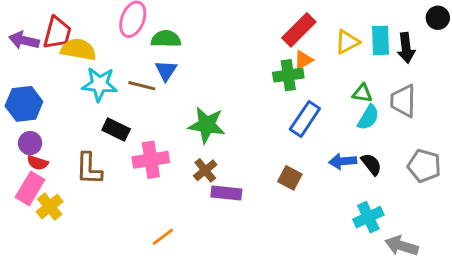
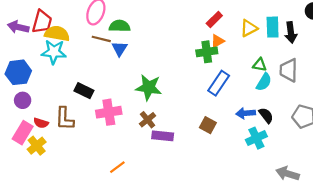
red rectangle: (299, 30) -> (214, 20), size x0.7
cyan star: (99, 84) -> (54, 52), moved
brown line: (142, 86) -> (101, 39), moved
red semicircle: (38, 163) -> (41, 123), moved
cyan cross: (368, 217) -> (256, 138), moved

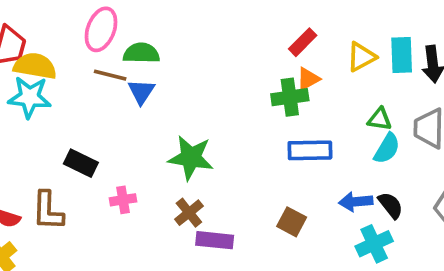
blue rectangle: (219, 83) -> (310, 150), turned 55
pink cross: (109, 112) -> (123, 200), size x0.6

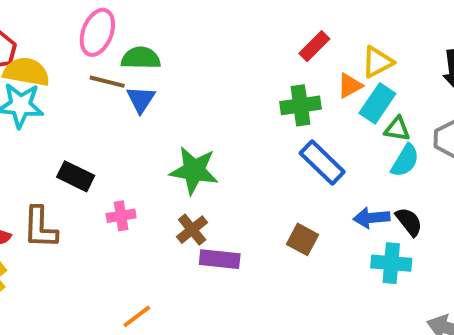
cyan rectangle: (402, 55) -> (377, 103), moved, turned 36
orange triangle: (308, 79) -> (350, 86), moved
blue rectangle: (310, 150) -> (322, 163), turned 45
cyan cross: (374, 244) -> (391, 263), turned 30

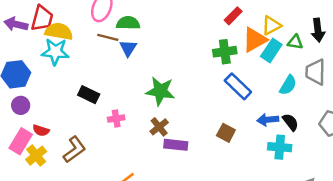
orange triangle: (350, 86) -> (255, 40), size x1.6
green triangle: (397, 129) -> (295, 42), moved
brown L-shape: (40, 228) -> (74, 150), moved, turned -128

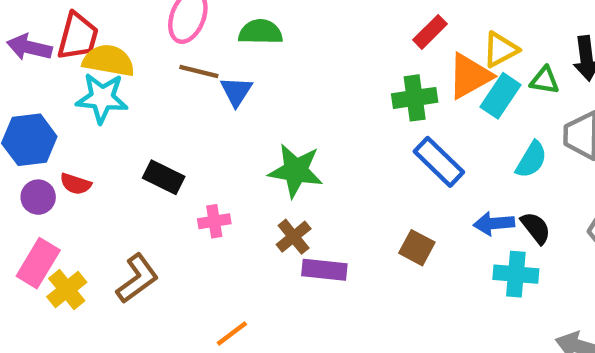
green semicircle: (128, 23) -> (261, 32), moved
red semicircle: (41, 130) -> (76, 184), moved

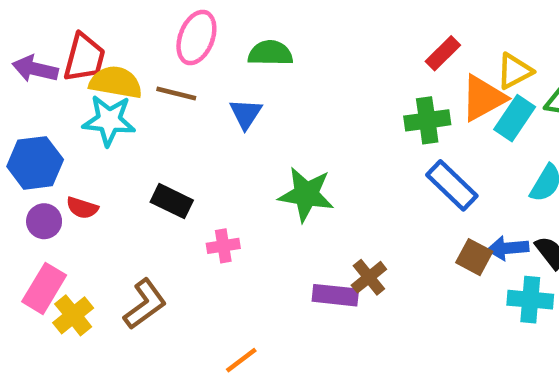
brown line: (199, 72) -> (176, 94), moved
brown cross: (294, 237) -> (369, 277), moved
brown square: (417, 248) -> (474, 257), moved

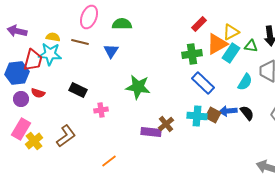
red trapezoid: (84, 58) -> (33, 60), moved
yellow semicircle: (116, 82) -> (53, 37), size x0.6
cyan cross: (530, 300) -> (197, 116), moved

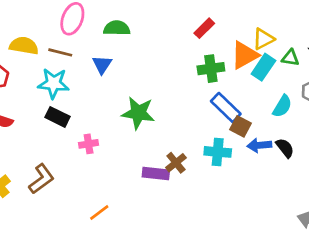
red rectangle: (199, 24) -> (204, 28), moved
yellow semicircle: (53, 37) -> (24, 46), size x1.5
cyan star: (50, 54) -> (54, 83), moved
brown square: (213, 115) -> (241, 126), moved

